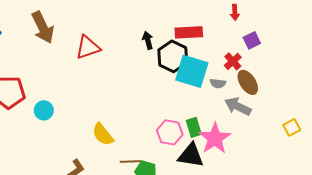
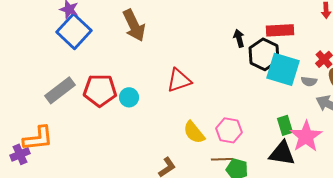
red triangle: (88, 47) -> (179, 80), moved
cyan circle: (44, 110) -> (129, 97), moved
pink hexagon: (170, 132) -> (229, 130), moved

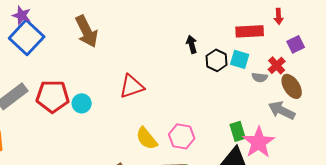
red rectangle: (280, 30) -> (250, 31), moved
black hexagon: (264, 54) -> (217, 60), size x0.7
cyan square: (283, 69) -> (240, 59), moved, size x0.6
gray semicircle: (309, 81) -> (260, 77), moved

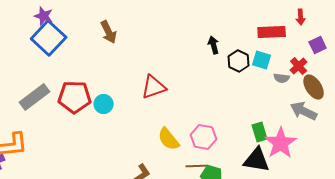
brown arrow: (87, 31) -> (109, 32), size x0.7

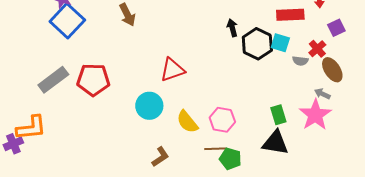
black hexagon: (239, 61) -> (257, 44), size x1.4
cyan circle: (104, 104) -> (149, 106), moved, size x1.4
gray arrow: (304, 111) -> (322, 94), size x0.6
pink star: (281, 143) -> (315, 115), moved

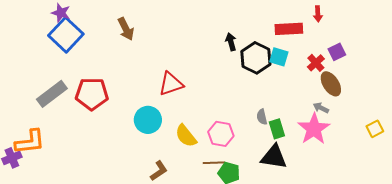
purple square: (336, 28) -> (337, 52), moved
gray semicircle: (300, 61) -> (262, 117), moved, turned 70

